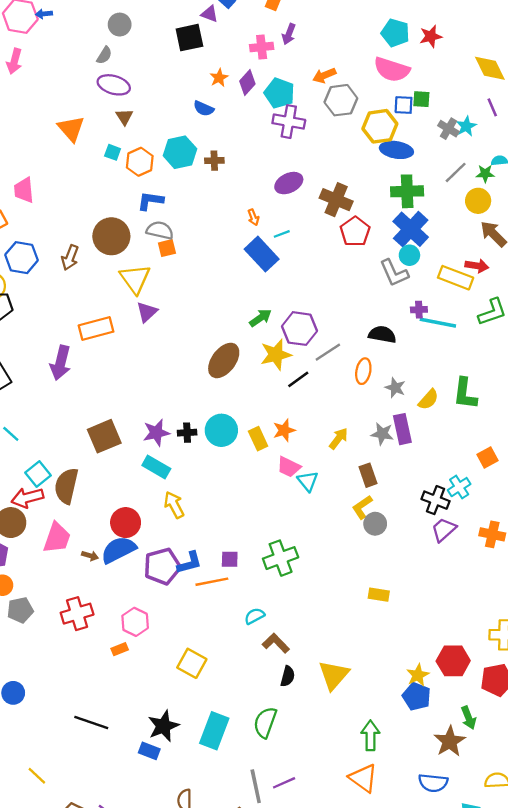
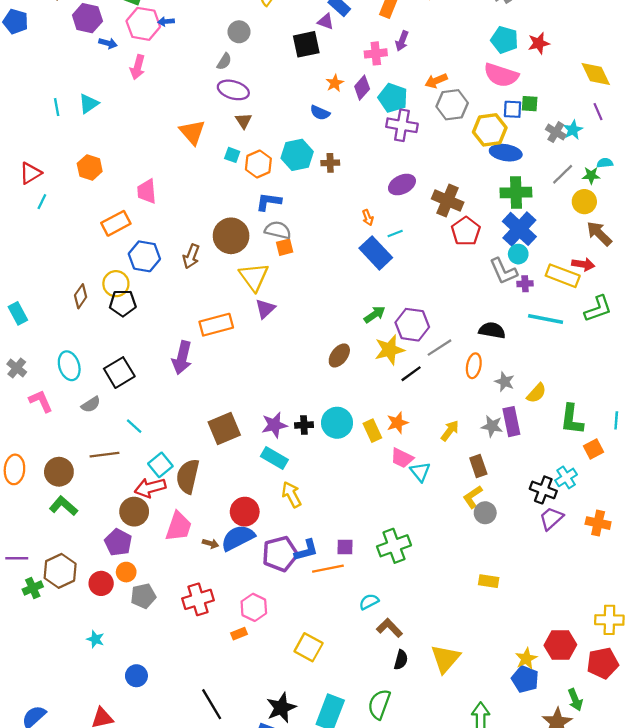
purple cross: (419, 310) -> (525, 284), moved
brown ellipse: (224, 360) -> (339, 355), size x0.7
green L-shape: (465, 394) -> (572, 419), moved
black line: (91, 722) -> (212, 704), turned 40

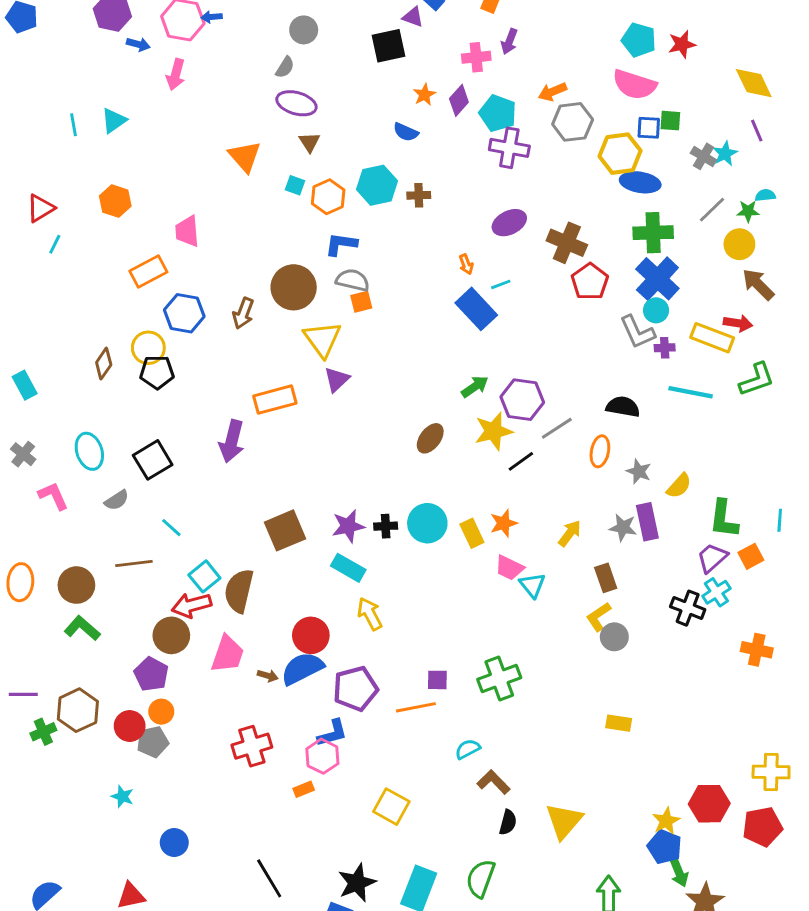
purple trapezoid: (551, 518) -> (712, 558), moved
blue L-shape: (306, 550) -> (332, 733), moved
gray pentagon: (143, 596) -> (153, 742), moved
green arrow: (575, 700) -> (679, 873), moved

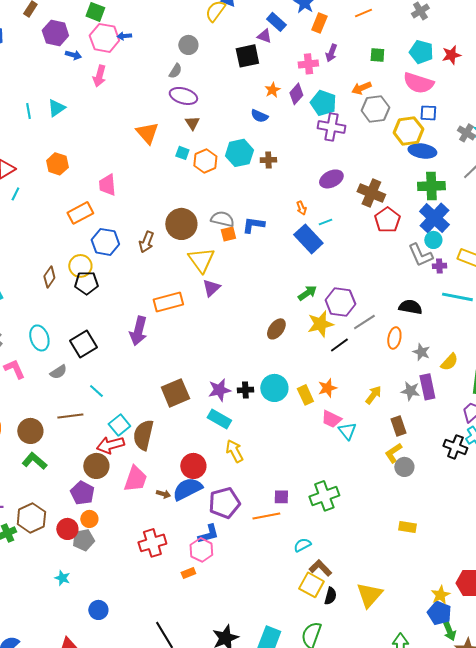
green square: (670, 121) -> (377, 55), moved
blue L-shape: (341, 244) -> (253, 225), moved
yellow square: (391, 807) -> (311, 585), moved

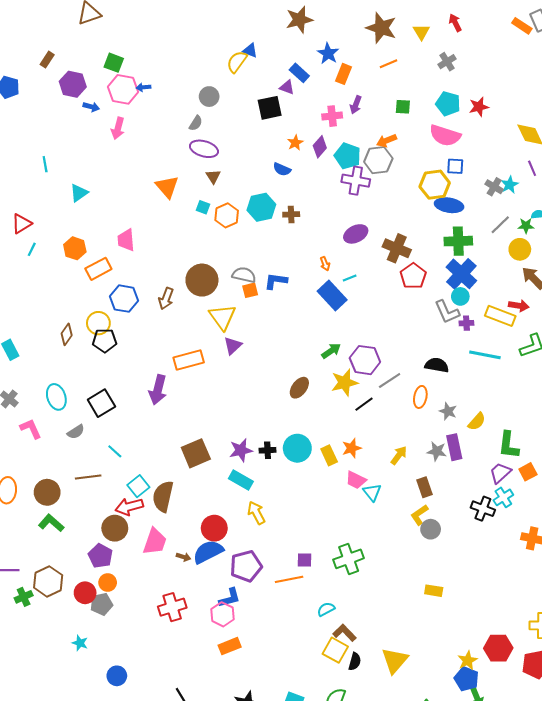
cyan triangle: (56, 108) -> (79, 193), moved
gray hexagon: (375, 109) -> (378, 160), moved
orange hexagon: (57, 164) -> (75, 248), moved
orange rectangle: (188, 573) -> (230, 646), moved, size x1.5

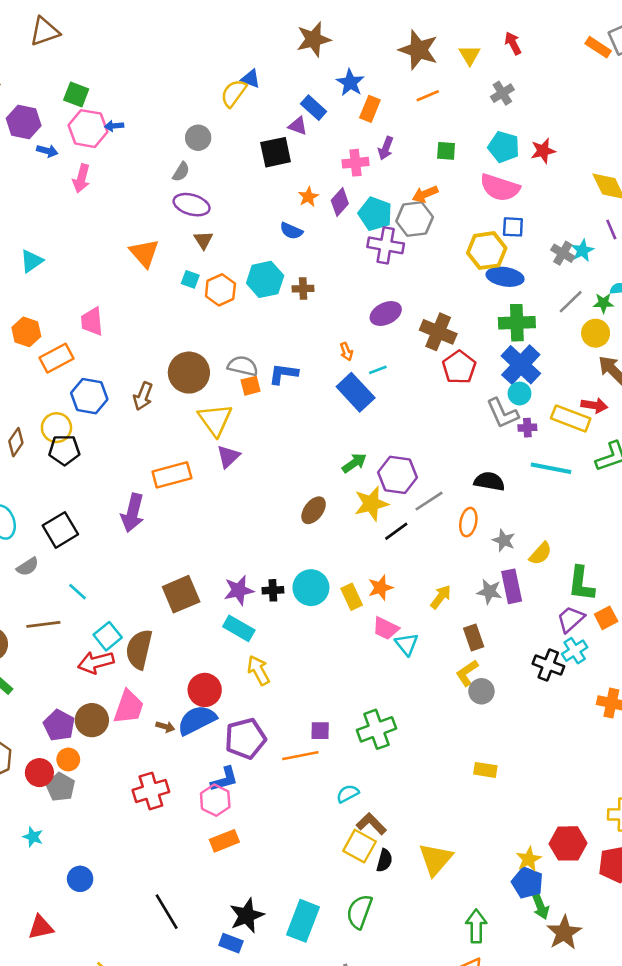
brown circle: (115, 528) -> (92, 720), moved
gray pentagon: (101, 604) -> (60, 787), turned -30

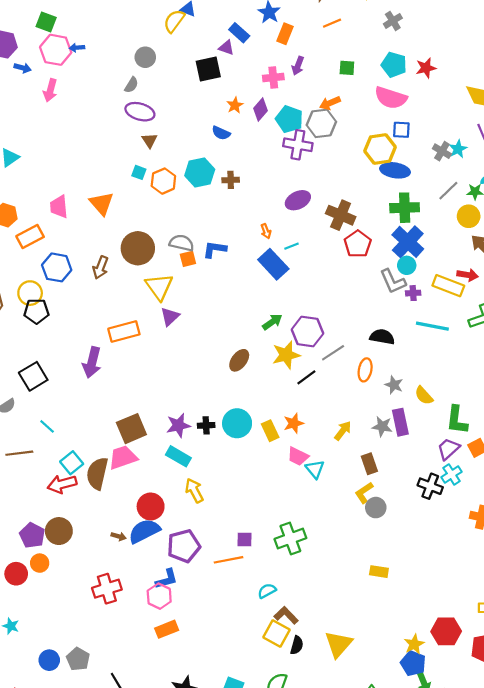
orange triangle: (144, 253) -> (102, 203), moved
yellow semicircle: (540, 554) -> (424, 396), turned 96
pink trapezoid: (129, 707) -> (123, 457), moved, turned -128
gray pentagon: (60, 787) -> (78, 659), moved

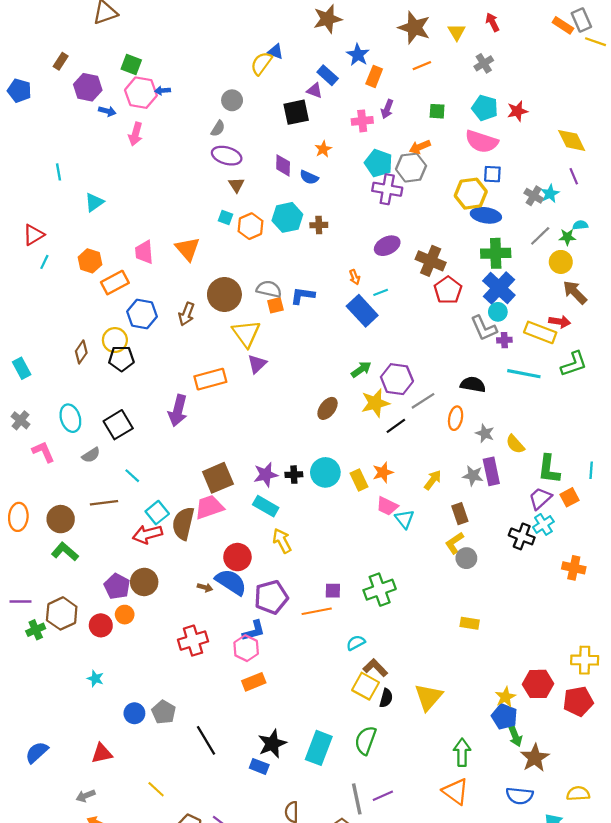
purple diamond: (261, 110) -> (283, 165), moved, turned -40
blue semicircle: (144, 531) -> (231, 582), turned 60

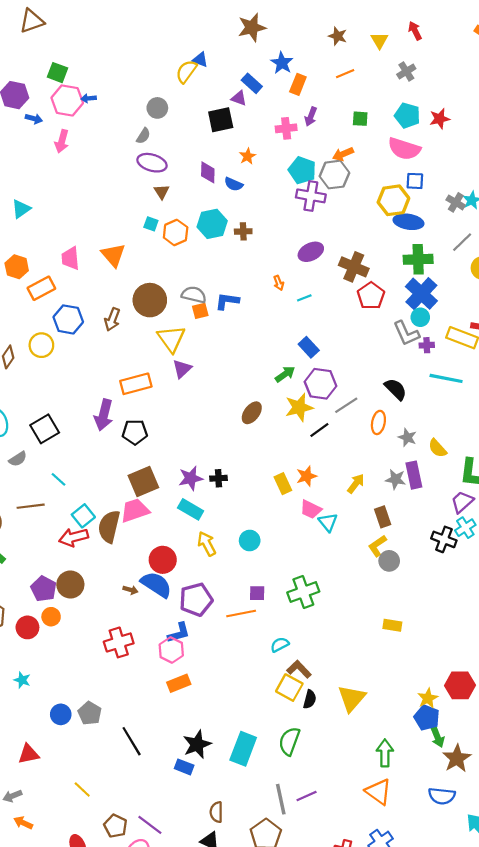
brown star: (414, 28) -> (338, 36), size x0.6
blue rectangle: (362, 311) -> (309, 347), moved, size x0.7
black pentagon: (121, 359) -> (135, 432), moved
black semicircle: (473, 385) -> (396, 389), turned 35
cyan circle: (325, 472) -> (250, 541), moved, size x0.7

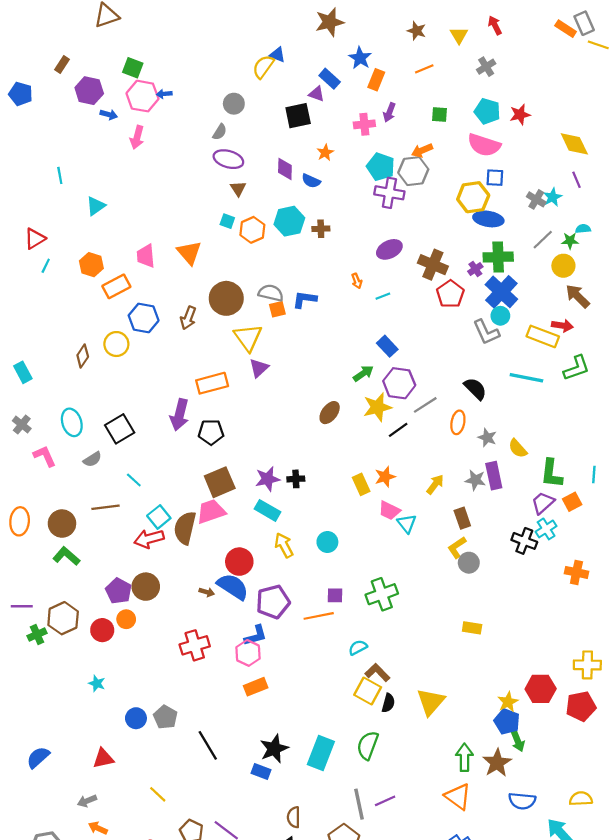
purple cross: (427, 345) -> (475, 269), moved, turned -32
brown star: (457, 758) -> (497, 763), moved

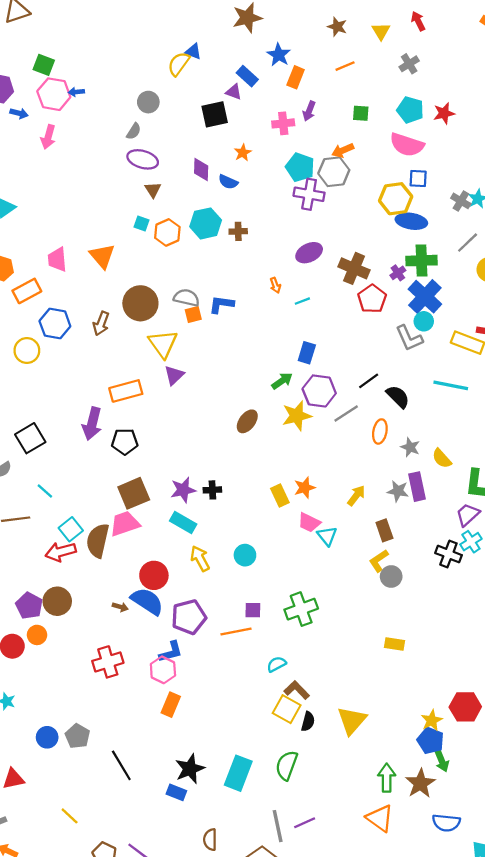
blue rectangle: (387, 346) -> (307, 353), turned 60
black line: (398, 430) -> (369, 381), moved
orange rectangle: (256, 687) -> (171, 705), turned -45

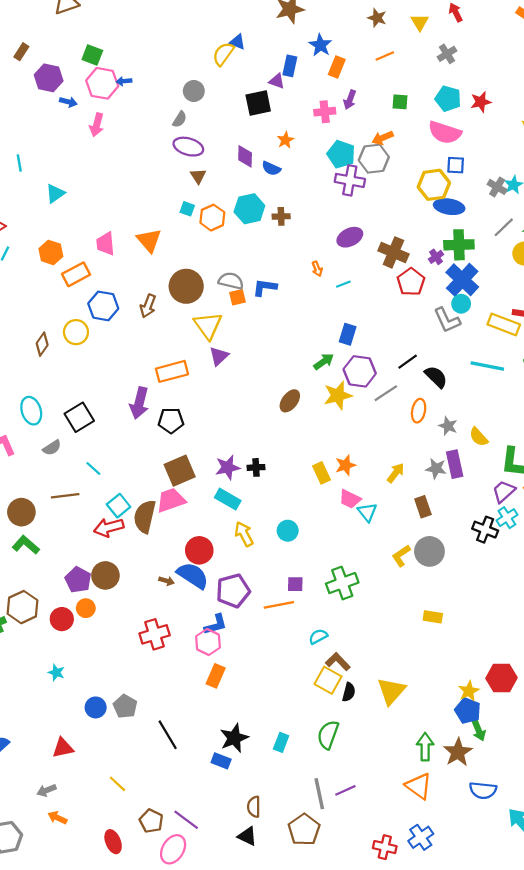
blue rectangle: (247, 76) -> (290, 66), turned 60
yellow L-shape: (379, 561) -> (401, 556), moved
gray circle: (391, 576) -> (429, 551), size x1.4
cyan rectangle: (238, 773) -> (281, 742), size x0.6

